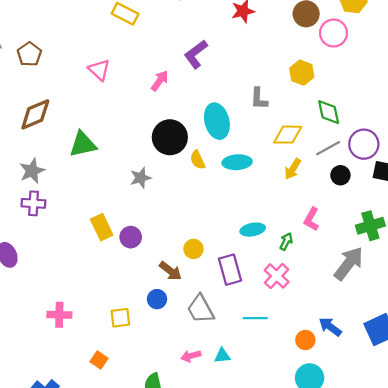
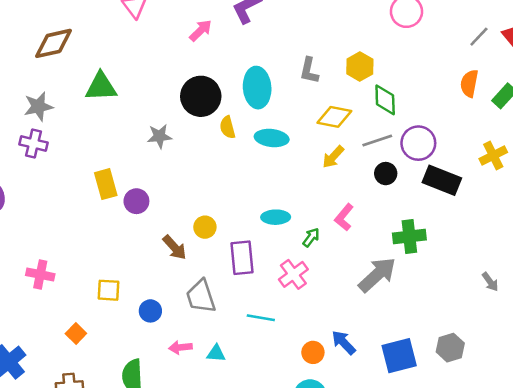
yellow hexagon: (302, 73) -> (360, 66), moved
blue circle: (157, 299) -> (150, 311), moved

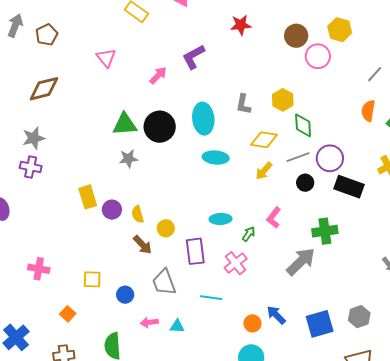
green triangle: (101, 87) -> (125, 124), moved
yellow semicircle: (227, 127) -> (138, 214), moved

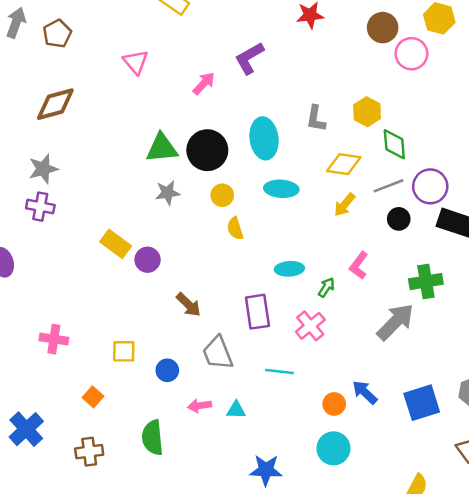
yellow rectangle: (88, 197) -> (116, 244), turned -35
yellow semicircle: (138, 214) -> (235, 228), moved
yellow circle: (166, 228) -> (222, 195), moved

